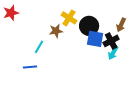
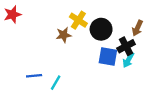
blue square: (95, 39) -> (108, 56), moved
cyan line: (39, 47) -> (56, 83), moved

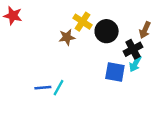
red star: (12, 14) -> (13, 16), turned 30
blue square: (108, 56) -> (115, 72), moved
blue line: (34, 76) -> (43, 88), moved

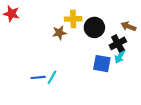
yellow cross: (83, 22) -> (73, 19), turned -35
brown arrow: (145, 30) -> (128, 26), turned 88

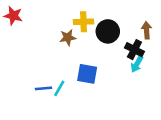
brown arrow: (128, 26) -> (147, 30), turned 64
black cross: (118, 43) -> (134, 50), turned -35
blue square: (102, 64) -> (87, 74), moved

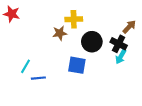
brown arrow: (147, 30) -> (129, 27), turned 48
black circle: (108, 31) -> (92, 42), moved
cyan line: (59, 88) -> (26, 66), moved

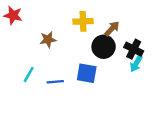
brown arrow: (129, 27) -> (112, 29), moved
brown star: (60, 33) -> (48, 39), moved
blue line: (38, 78) -> (55, 82), moved

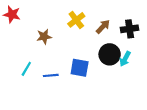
yellow cross: (83, 21) -> (76, 20), turned -35
black circle: (104, 47) -> (110, 54), moved
black cross: (134, 49) -> (130, 29), moved, turned -35

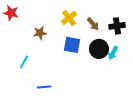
brown arrow: (103, 27) -> (93, 24), turned 96
blue square: (80, 68) -> (72, 45), moved
blue line: (51, 75) -> (44, 87), moved

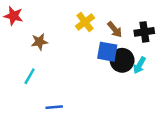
brown star: (40, 33) -> (39, 42), moved
blue square: (72, 45) -> (107, 52), moved

